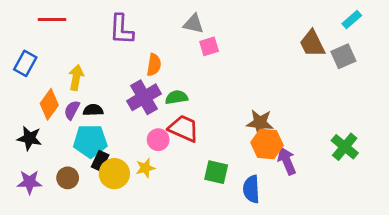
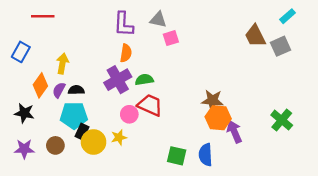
purple L-shape: (121, 29) -> (124, 24), moved
green square: (216, 172) -> (177, 156), moved

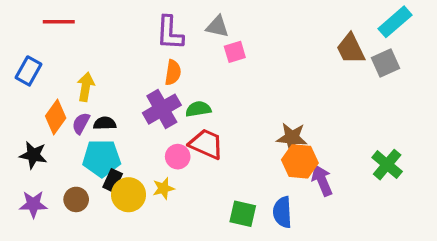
cyan rectangle: (287, 16) -> (395, 22), size x1.5

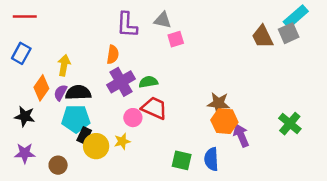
red line: (59, 22) -> (25, 17), moved
gray square: (386, 63) -> (289, 33), moved
orange semicircle: (173, 73) -> (113, 55), moved
black semicircle: (105, 123) -> (78, 93), size x1.5
brown circle: (76, 199) -> (58, 165), moved

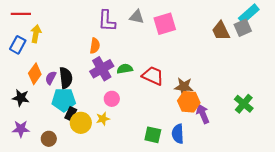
pink square: (176, 39) -> (165, 24), moved, size x1.6
yellow arrow: (64, 65) -> (36, 34), moved
black semicircle: (78, 93) -> (66, 78), turned 85
red trapezoid: (154, 108) -> (153, 76), moved

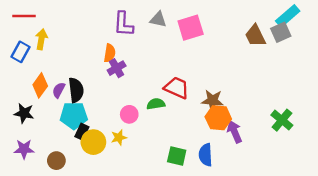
purple cross: (102, 69) -> (117, 68), moved, size x0.7
green semicircle: (125, 69) -> (156, 104), moved

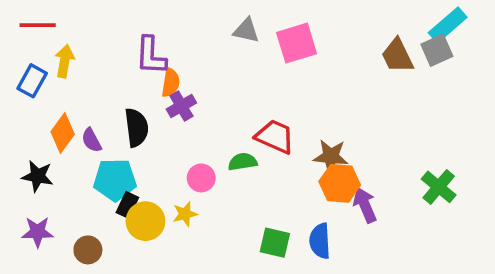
purple L-shape: (123, 24) -> (151, 56), moved
purple semicircle: (59, 90) -> (91, 140), turned -56
black semicircle: (76, 90) -> (136, 128), moved

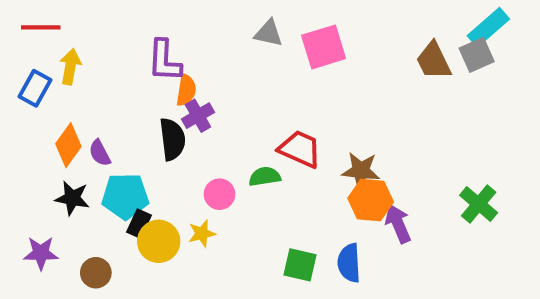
black semicircle: (136, 128) -> (172, 139), moved
black star: (38, 176) -> (72, 198), moved

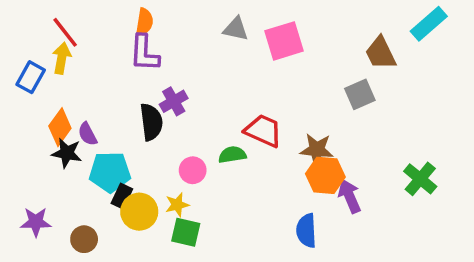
red line: (41, 27) -> (65, 32), moved, turned 52
gray square: (477, 55) -> (360, 94), moved
orange semicircle: (186, 90) -> (144, 22), moved
black star: (72, 198) -> (67, 153), moved
green square: (300, 265) -> (186, 232), moved

